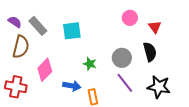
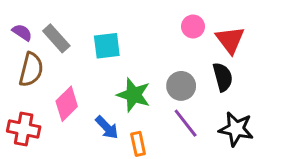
red triangle: (155, 27) -> (230, 40), size x1.5
green star: (90, 64) -> (134, 95), size x1.6
blue arrow: (72, 86) -> (107, 128), turned 36

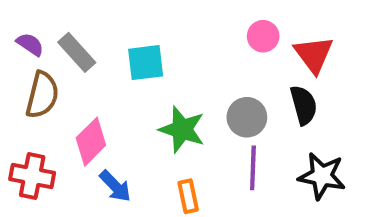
purple line: (186, 123) -> (253, 168), turned 40
blue arrow: (107, 128) -> (115, 186), moved

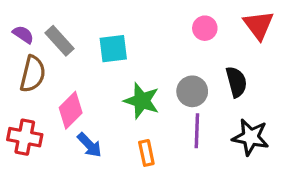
red triangle: (314, 54) -> (259, 25), moved

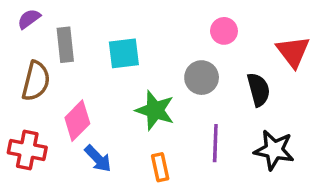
red triangle: (259, 25) -> (293, 52), moved
purple semicircle: (23, 34) -> (29, 19), moved, turned -70
gray rectangle: (60, 41) -> (65, 45), turned 36
gray circle: (192, 91) -> (202, 78), moved

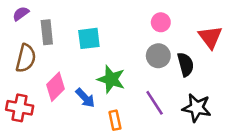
gray circle: (202, 78) -> (158, 56), moved
purple line: (215, 143) -> (155, 103), turned -35
blue arrow: (98, 159) -> (85, 98), moved

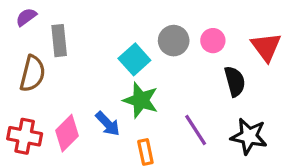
pink circle: (161, 22) -> (213, 41), moved
cyan square: (89, 38) -> (134, 59), moved, turned -35
gray circle: (158, 56) -> (174, 41), moved
pink diamond: (55, 87) -> (67, 133), moved

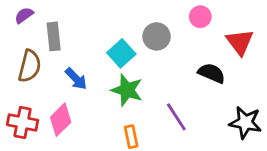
pink circle: (213, 41) -> (200, 17), moved
black semicircle: (235, 81) -> (212, 73), turned -52
blue arrow: (108, 124) -> (76, 79), moved
black star: (249, 136) -> (245, 122), moved

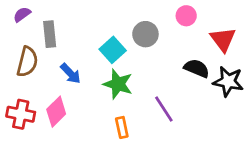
black star: (245, 122) -> (228, 81), moved

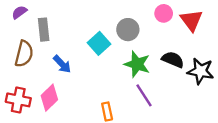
red triangle: (223, 39) -> (191, 20), moved
green star: (118, 84) -> (137, 64), moved

